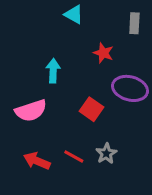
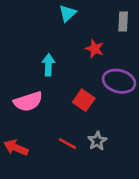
cyan triangle: (74, 14) -> (67, 13), turned 48
red arrow: (37, 161) -> (16, 148), moved

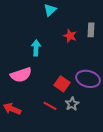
gray rectangle: (123, 22) -> (91, 30), moved
purple ellipse: (119, 81) -> (88, 79), moved
red square: (84, 100) -> (62, 84), moved

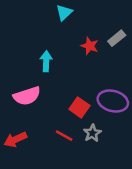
gray rectangle: (91, 30) -> (117, 38), turned 48
red arrow: (12, 109) -> (15, 139), turned -48

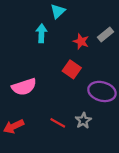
cyan arrow: (46, 61) -> (41, 33), moved
red square: (79, 107) -> (72, 69), moved

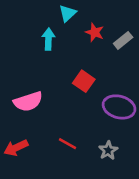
red star: (81, 41) -> (95, 32), moved
gray star: (83, 121) -> (108, 150), moved

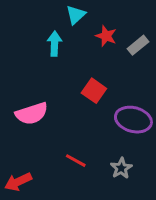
red arrow: (16, 148) -> (18, 182), moved

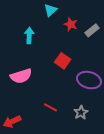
cyan arrow: (54, 44) -> (29, 35), moved

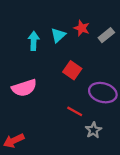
cyan triangle: (50, 10) -> (58, 35), moved
red line: (50, 107) -> (75, 111), moved

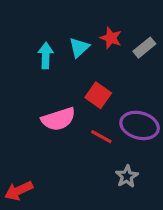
pink semicircle: (24, 88) -> (58, 119), moved
red line: (75, 111) -> (101, 137), moved

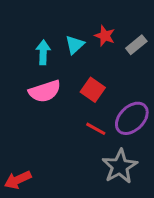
pink semicircle: (58, 119) -> (45, 91), moved
purple ellipse: (140, 125) -> (132, 118), turned -60
gray star: (127, 176) -> (120, 166), size x1.6

